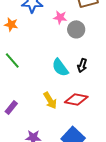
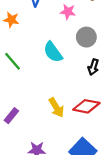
gray circle: (76, 29) -> (86, 37), moved
cyan semicircle: (60, 67) -> (53, 52), moved

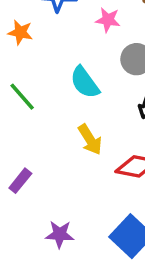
yellow arrow: (56, 107) -> (90, 140), moved

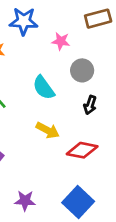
yellow arrow: (90, 140) -> (48, 130), turned -30

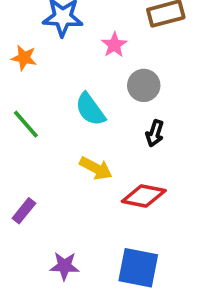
pink star: (61, 41) -> (114, 45), turned 30
blue square: (78, 202) -> (138, 268), turned -32

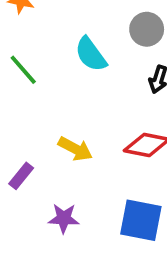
yellow arrow: (96, 168) -> (75, 149), moved
purple rectangle: (24, 211) -> (21, 176), moved

